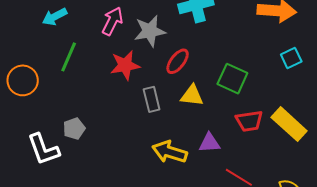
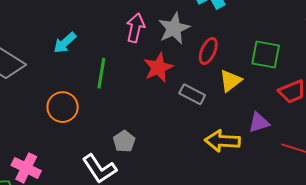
cyan arrow: (55, 17) -> (65, 43), moved
yellow triangle: (192, 95) -> (230, 81), turned -30
gray rectangle: (152, 99) -> (192, 94), turned -35

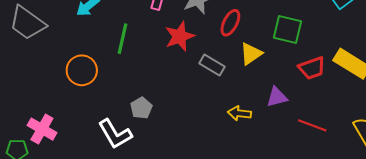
yellow arrow: (222, 141) -> (239, 113), size x0.7

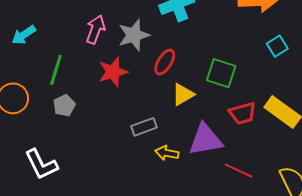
gray rectangle: (212, 65) -> (144, 127), moved, turned -55
purple triangle: (277, 97) -> (205, 140), size x1.6
gray pentagon: (141, 108) -> (64, 106), moved

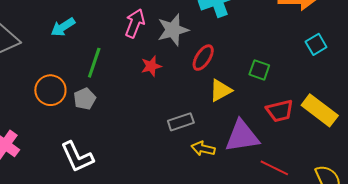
red star: (113, 72) -> (151, 66), size x0.7
green square: (221, 73) -> (259, 70), size x0.7
gray pentagon: (64, 106) -> (85, 99), moved

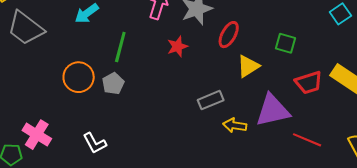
white L-shape: (77, 157) -> (95, 143), moved, size x0.7

